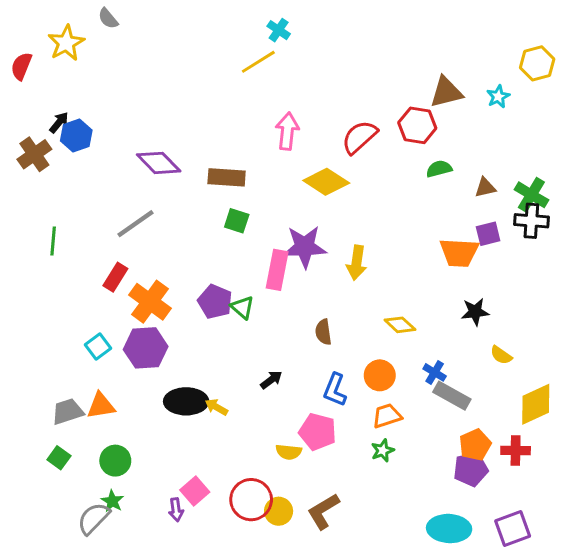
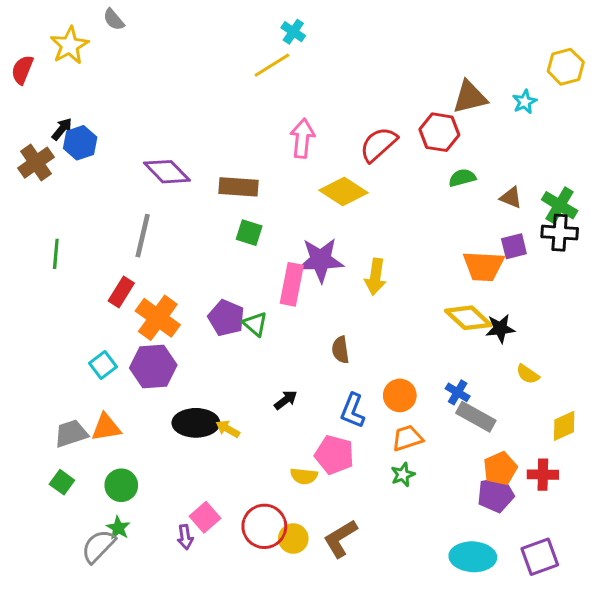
brown triangle: (485, 188) -> (511, 198), turned 35
gray line: (136, 224) -> (143, 236), turned -42
yellow diamond: (400, 325) -> (468, 318), moved, size x1.4
yellow diamond: (536, 404) -> (564, 426), size x0.7

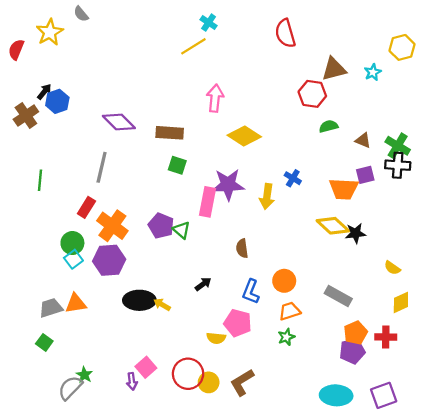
red semicircle: (378, 144) -> (285, 33), moved, turned -64
yellow semicircle: (528, 374) -> (392, 268), moved
blue cross: (458, 392) -> (293, 178), moved
green circle: (121, 485) -> (72, 243), moved

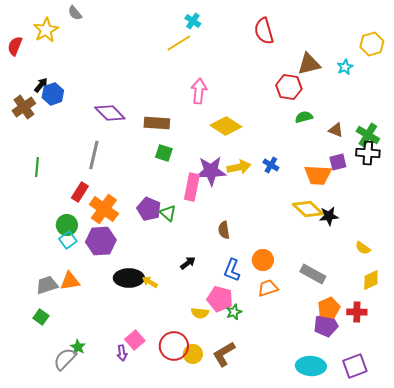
yellow arrow: (267, 197) -> (239, 167), moved, turned -110
green star: (286, 337) -> (234, 312), moved

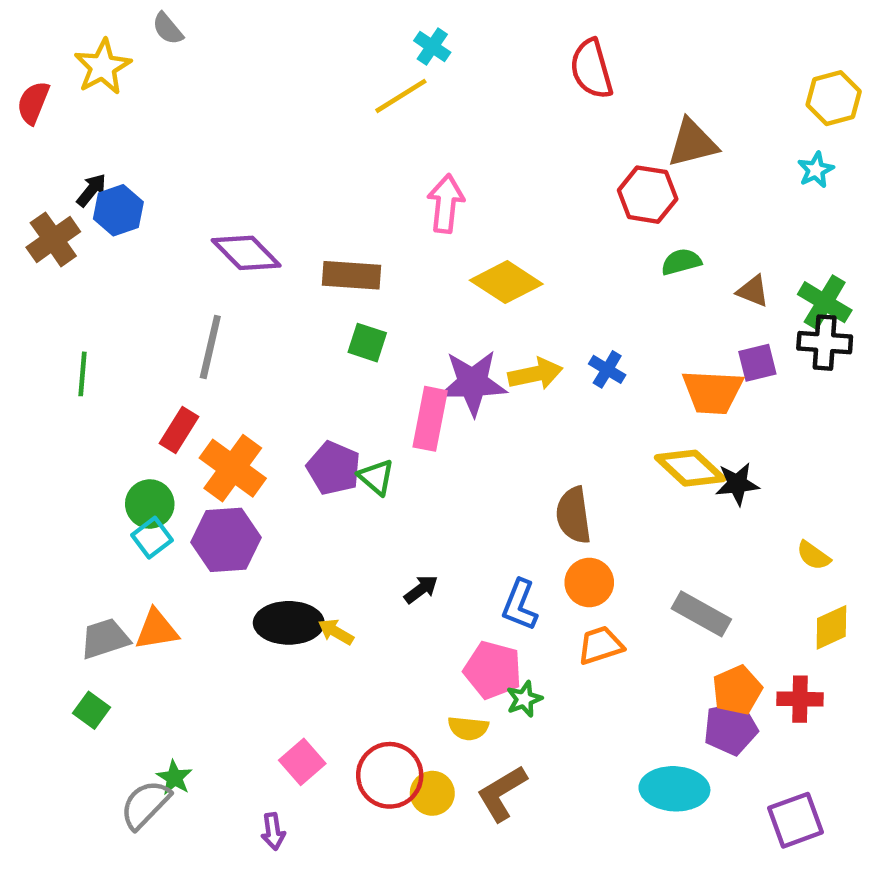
cyan star: (345, 67) -> (816, 170), moved
brown semicircle: (224, 230) -> (574, 515), moved, size x1.4
yellow semicircle: (200, 313) -> (468, 728), moved
purple arrow: (122, 353) -> (273, 831), moved
cyan ellipse: (311, 366) -> (674, 789), moved

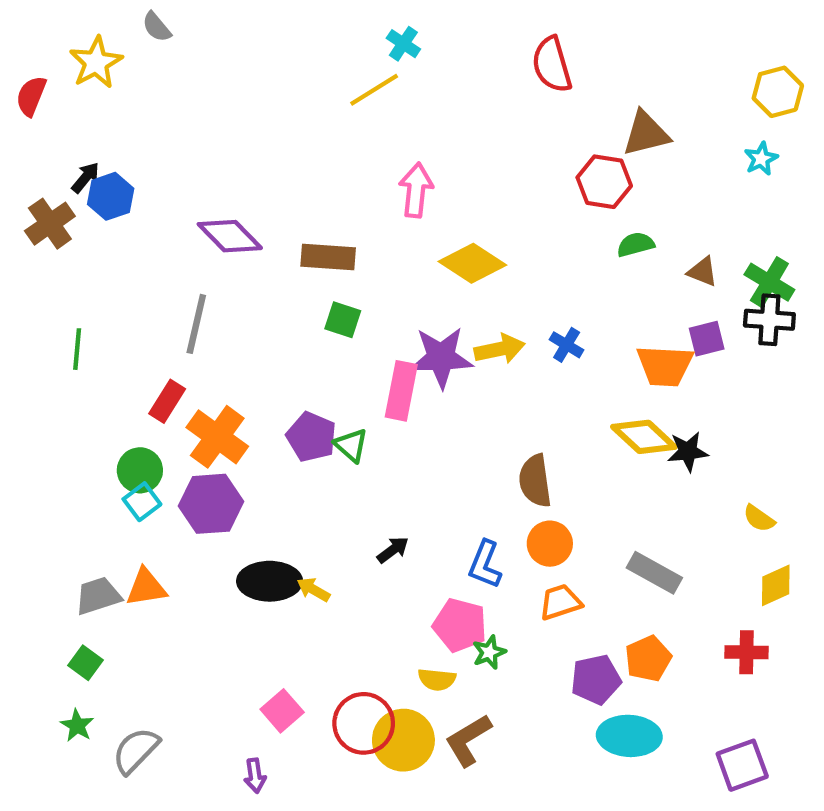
orange pentagon: (737, 690) -> (648, 659), moved
purple pentagon: (731, 728) -> (596, 679), moved
green star: (174, 778) -> (77, 725), moved
yellow circle: (432, 793) -> (403, 740), size x1.5

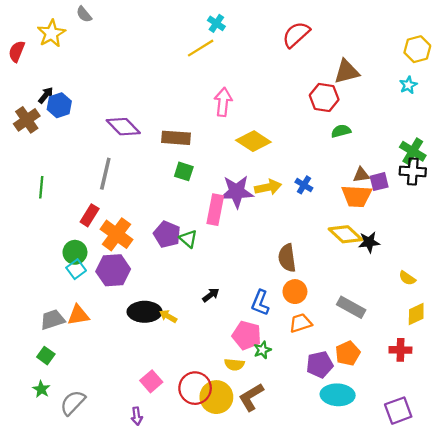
red semicircle: (552, 65) -> (296, 35), turned 64
brown triangle: (702, 272) -> (361, 175), moved, turned -30

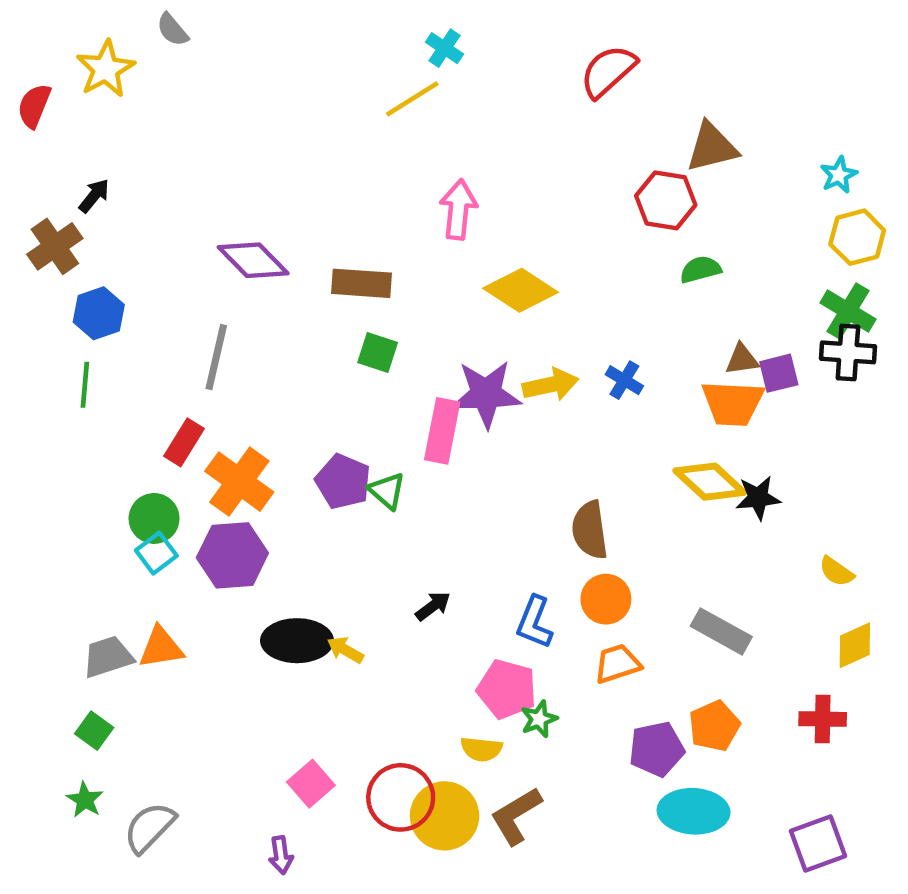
yellow hexagon: (417, 49) -> (857, 237), moved
blue hexagon: (59, 105) -> (99, 313), moved

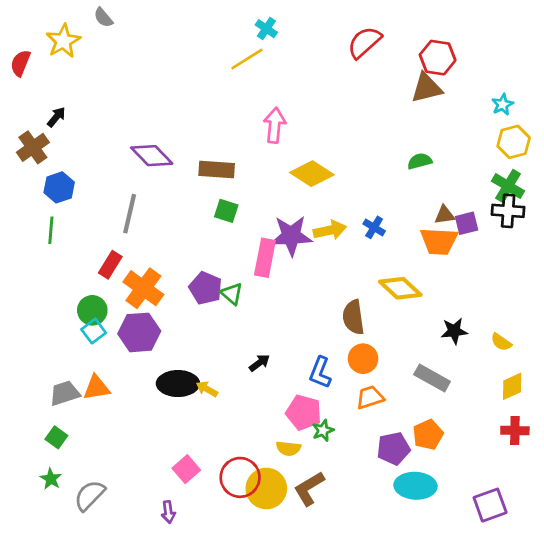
red hexagon: (666, 200) -> (438, 58), moved
yellow diamond: (710, 482) -> (400, 288), moved
black star: (758, 498) -> (454, 331), moved
red cross: (823, 719) -> (515, 430), moved

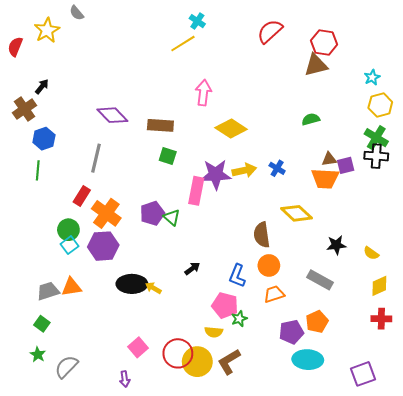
purple pentagon: (206, 288) -> (152, 213), turned 30

